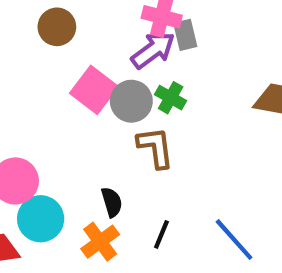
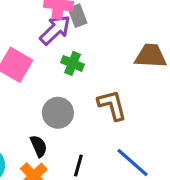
gray circle: (131, 101) -> (58, 113), moved
brown L-shape: (155, 147) -> (112, 105), moved

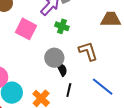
black semicircle: (39, 146) -> (62, 69), moved

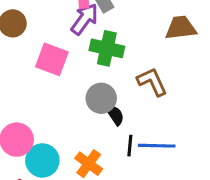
green cross: (62, 26) -> (107, 48), size x1.5
blue line: (103, 87) -> (157, 146), moved, turned -30

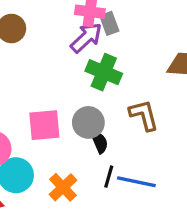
pink square: (52, 59) -> (44, 125), moved, turned -36

